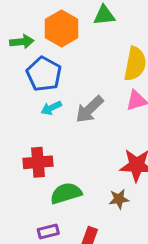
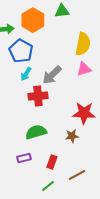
cyan arrow: (51, 108) -> (26, 74), turned -32
red cross: (38, 162) -> (38, 96), moved

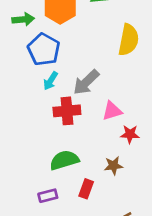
pink triangle: (84, 69) -> (112, 111), moved
red star: (84, 113) -> (130, 134), size x0.6
red rectangle: (52, 162) -> (86, 189), moved

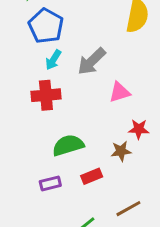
red cross: (67, 111) -> (46, 95), moved
red star: (130, 134) -> (139, 129), moved
red rectangle: (86, 189) -> (92, 176), turned 48

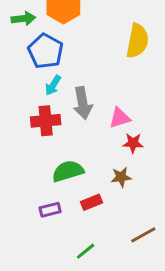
gray arrow: (92, 61) -> (83, 103), moved, turned -56
red star: (139, 129) -> (133, 143), moved
brown line: (128, 209) -> (143, 235), moved

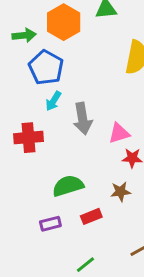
red cross: (46, 121) -> (28, 138), moved

